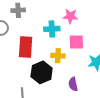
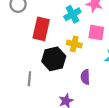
cyan cross: (52, 29) -> (72, 14), turned -35

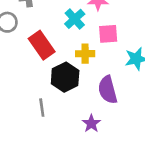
red rectangle: (41, 29) -> (42, 45), turned -35
purple semicircle: (85, 77) -> (108, 90), size x1.5

